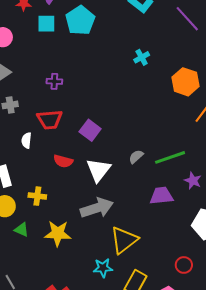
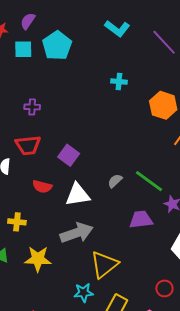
cyan cross: (142, 57) -> (119, 82), turned 35
green line: (170, 157) -> (149, 181), turned 56
white triangle: (98, 170) -> (78, 195), turned 44

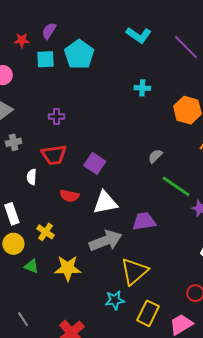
gray semicircle: (115, 181) -> (155, 156), moved
purple trapezoid: (141, 220) -> (144, 221), moved
yellow cross: (17, 222) -> (46, 232), turned 30

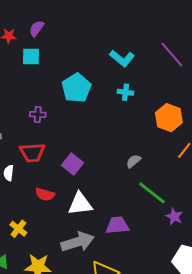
cyan L-shape: (139, 35) -> (122, 58), moved
cyan pentagon: (79, 54) -> (76, 88), moved

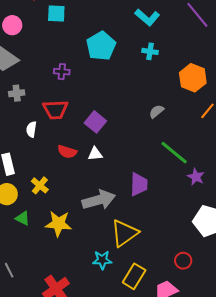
gray semicircle: (133, 161) -> (156, 111), moved
white triangle: (80, 204) -> (95, 154), moved, size x0.6
purple trapezoid: (117, 225) -> (139, 184), turned 95

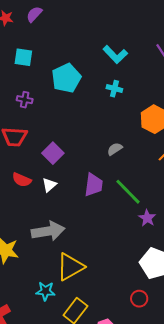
cyan square: (56, 14) -> (23, 57), moved
white triangle: (95, 154) -> (49, 185), turned -42
purple trapezoid: (139, 184) -> (94, 185), moved
red circle: (183, 261) -> (139, 299), moved

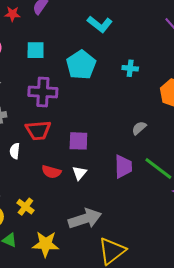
cyan L-shape: (115, 54) -> (100, 24), moved
purple cross: (25, 100) -> (43, 92), size x1.8
purple square: (53, 153) -> (78, 141), turned -35

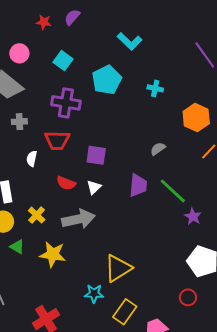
cyan square: (36, 50) -> (63, 61), turned 30
gray arrow: (85, 219) -> (78, 219), moved

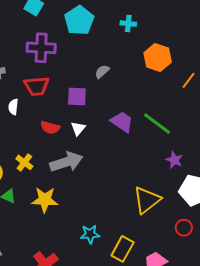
orange hexagon: (196, 117) -> (158, 58), moved
gray semicircle: (158, 149) -> (102, 72), moved
purple trapezoid: (138, 185) -> (122, 122), turned -55
purple star: (193, 217) -> (174, 160), moved
yellow triangle: (118, 268) -> (147, 200), moved

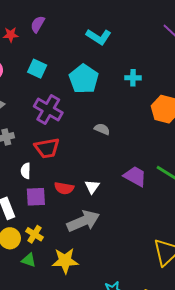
purple cross: (41, 48) -> (48, 110), turned 32
gray semicircle: (102, 72) -> (102, 129), moved, turned 70
purple square: (77, 96) -> (36, 197), moved
yellow cross: (24, 162) -> (35, 234), moved

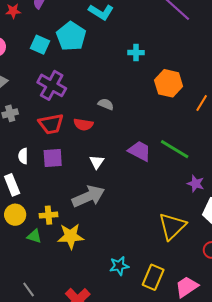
cyan pentagon: (84, 79) -> (71, 36), moved
white semicircle: (26, 171) -> (23, 156), moved
red semicircle: (64, 188) -> (83, 124), moved
purple square: (36, 197) -> (53, 158), moved
yellow cross: (35, 234) -> (49, 215), moved, turned -36

